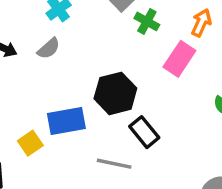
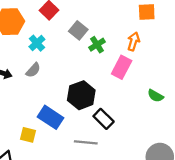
green cross: (147, 21) -> (97, 45), turned 35
blue rectangle: (66, 121) -> (51, 117), turned 50
yellow square: (30, 143) -> (28, 135), turned -35

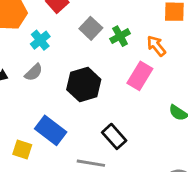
orange arrow: (134, 41) -> (156, 46), turned -60
green cross: (97, 45) -> (120, 36), moved
black hexagon: (81, 95) -> (84, 85), moved

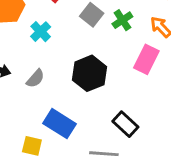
gray semicircle: (34, 72) -> (35, 78), moved

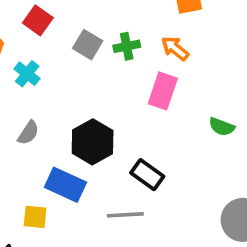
green cross: (122, 20) -> (127, 46), turned 30
black hexagon: (90, 73) -> (93, 142), moved

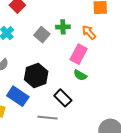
gray square: (88, 45) -> (42, 35), moved
green semicircle: (222, 127) -> (80, 75), moved

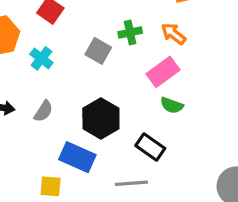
pink rectangle: (79, 54) -> (163, 72), turned 36

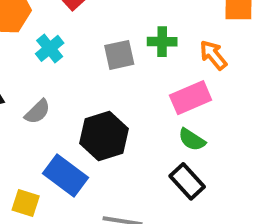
gray square: (98, 51) -> (119, 55), turned 35
black rectangle: (150, 147) -> (187, 181), moved

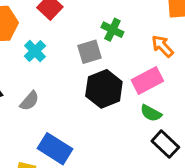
green cross: (162, 42) -> (112, 30), moved, turned 30
black hexagon: (104, 136) -> (104, 89), moved
black rectangle: (187, 181) -> (165, 144), moved

